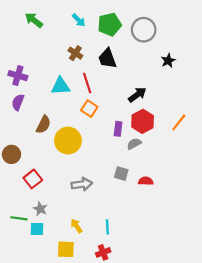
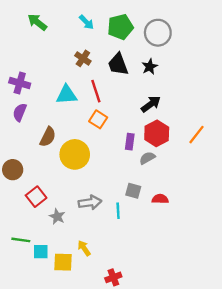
black star: (168, 61) -> (150, 67), moved
gray star: (40, 209) -> (57, 216), moved
cyan line: (107, 227) -> (118, 211), moved
yellow square: (66, 249) -> (63, 262), moved

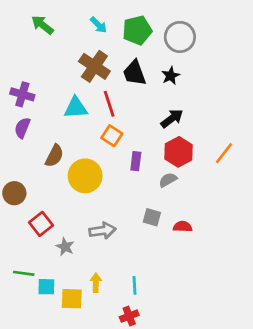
brown cross: (83, 58) -> (94, 66), size x1.6
purple rectangle: (130, 142) -> (136, 161), moved
cyan line: (118, 211) -> (135, 285), moved
yellow arrow: (84, 248) -> (96, 283), turned 35

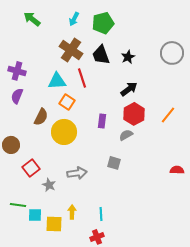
cyan arrow: (98, 25) -> (74, 19), turned 72
gray circle: (180, 37) -> (172, 53), moved
orange square: (112, 136) -> (67, 102), moved
red semicircle: (183, 227) -> (177, 170), moved

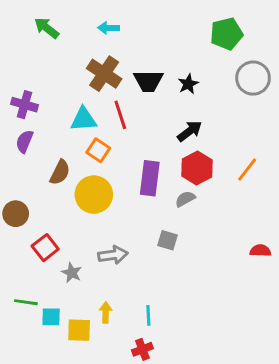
cyan arrow: (74, 19) -> (109, 28), turned 64
green pentagon: (103, 23) -> (226, 34), moved
black trapezoid: (101, 55) -> (148, 81), turned -70
purple rectangle: (102, 121) -> (150, 178), size x1.6

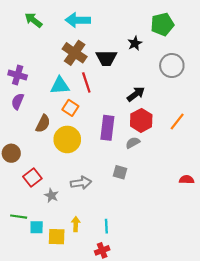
cyan arrow: (109, 28) -> (78, 20), size x1.6
gray circle: (253, 78) -> (172, 66), moved
black star: (188, 84) -> (135, 43), moved

